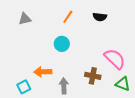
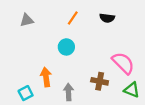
orange arrow: (43, 72) -> (46, 77), turned 84

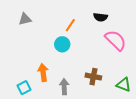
orange line: (73, 18) -> (70, 25), moved
pink semicircle: (123, 63) -> (116, 40), moved

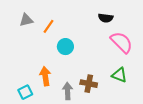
orange line: (70, 25) -> (48, 26), moved
brown cross: (93, 77) -> (89, 84), moved
green triangle: (124, 85) -> (119, 75), moved

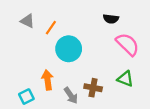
gray triangle: (26, 20) -> (27, 21), turned 40
cyan circle: (65, 47) -> (69, 49), size x1.5
gray arrow: (68, 91) -> (71, 95), turned 147

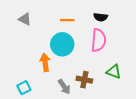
orange line: (51, 28) -> (67, 20), moved, turned 56
pink semicircle: (128, 44) -> (99, 40), moved, turned 50
orange arrow: (48, 80) -> (45, 62), moved

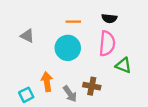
gray triangle: (25, 19) -> (27, 36), moved
orange arrow: (45, 62) -> (47, 82), moved
green triangle: (114, 72) -> (123, 65), moved

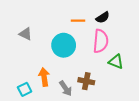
black semicircle: (109, 18) -> (103, 17), turned -40
orange line: (73, 22) -> (78, 21), moved

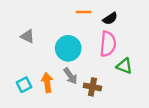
orange line: (78, 21) -> (84, 12), moved
gray arrow: (66, 88) -> (70, 76), moved
cyan square: (25, 89) -> (24, 85), moved

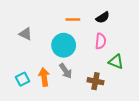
orange line: (84, 12) -> (73, 20), moved
pink semicircle: (108, 44) -> (101, 41), size x0.7
brown cross: (92, 87) -> (95, 81), moved

